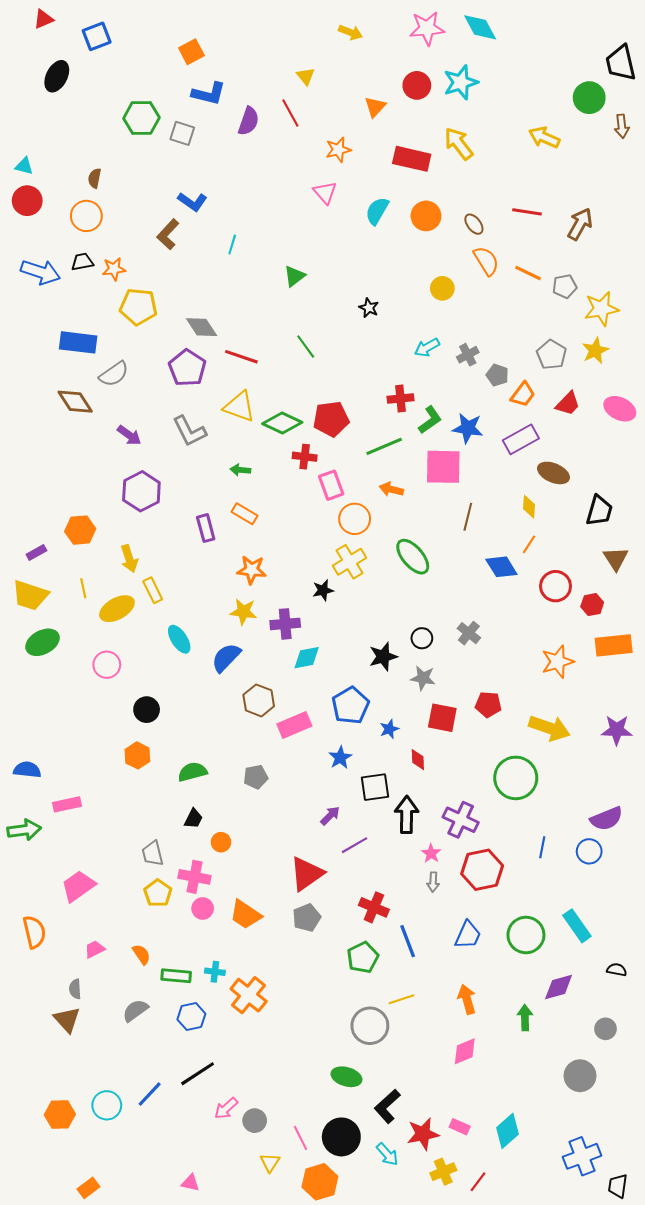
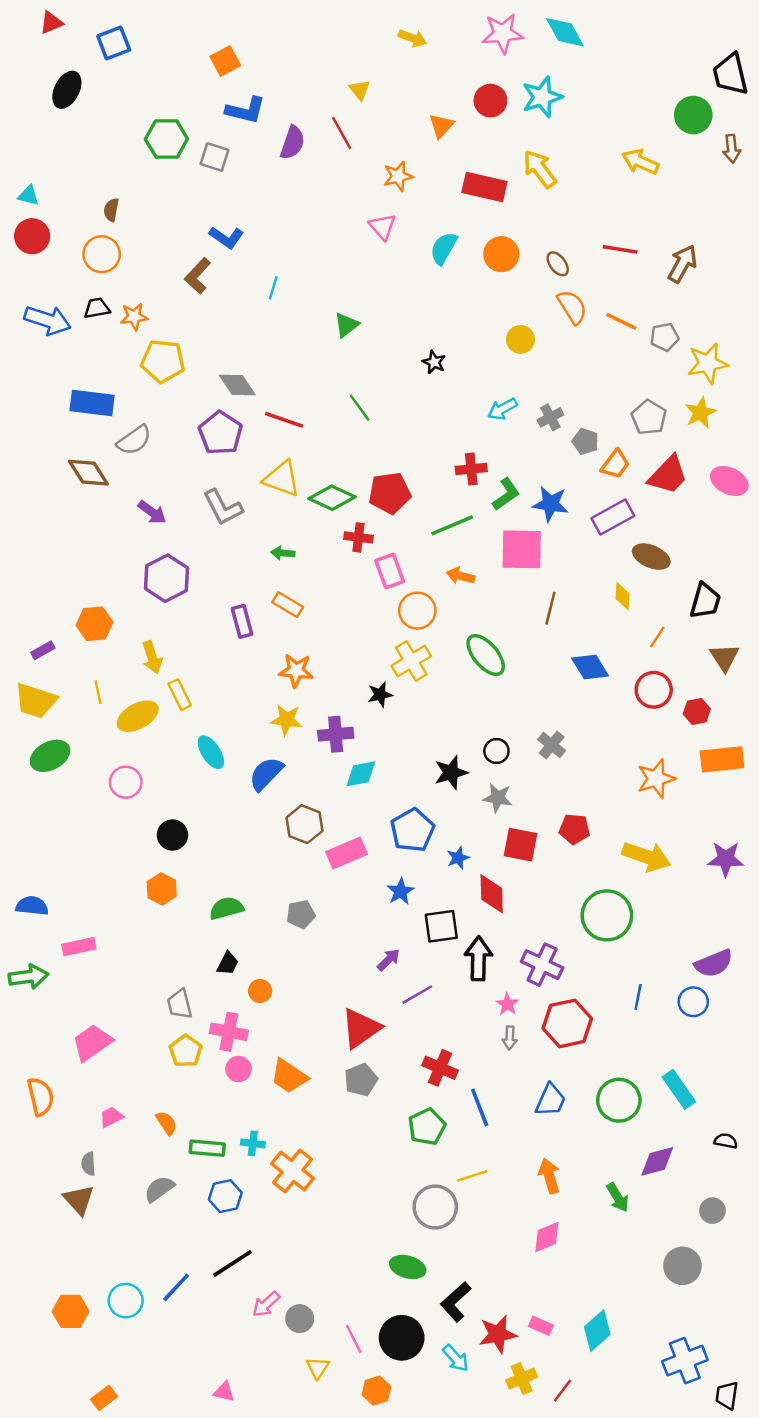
red trapezoid: (568, 404) -> (668, 475), size x1.4
orange line: (529, 544) -> (657, 637), moved
red diamond: (418, 760) -> (492, 894), size x1.6
green arrow: (525, 1018) -> (618, 1197), turned 150
orange hexagon: (320, 1182) -> (376, 1391), size x0.7

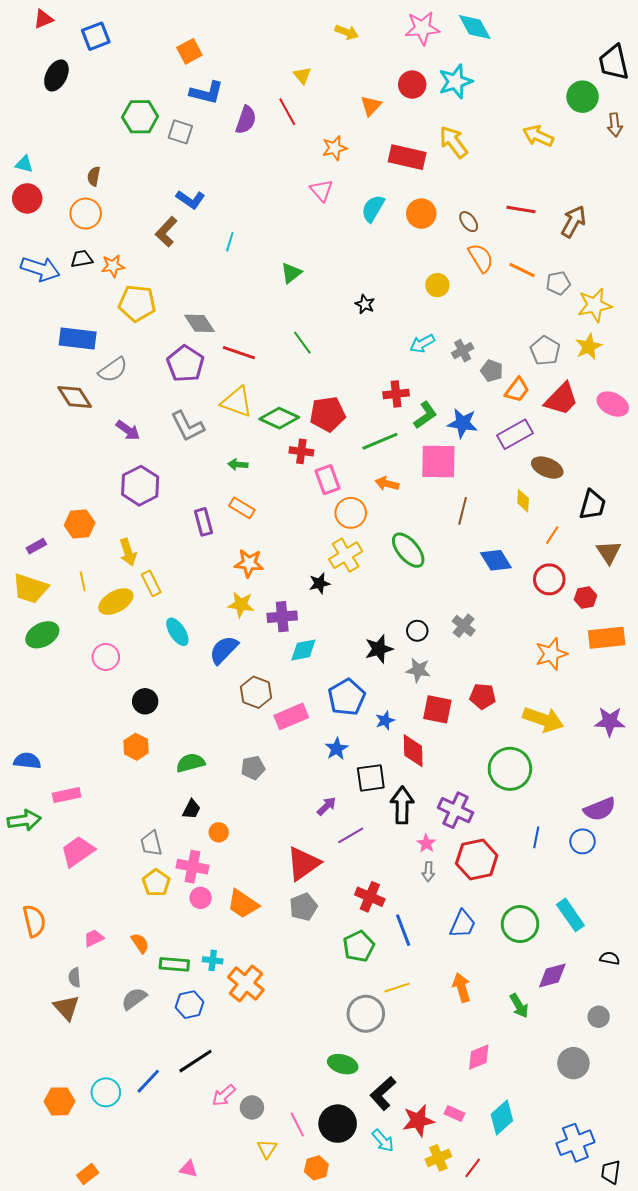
pink trapezoid: (92, 1043) -> (78, 851), moved
pink diamond: (547, 1237) -> (479, 1057), moved

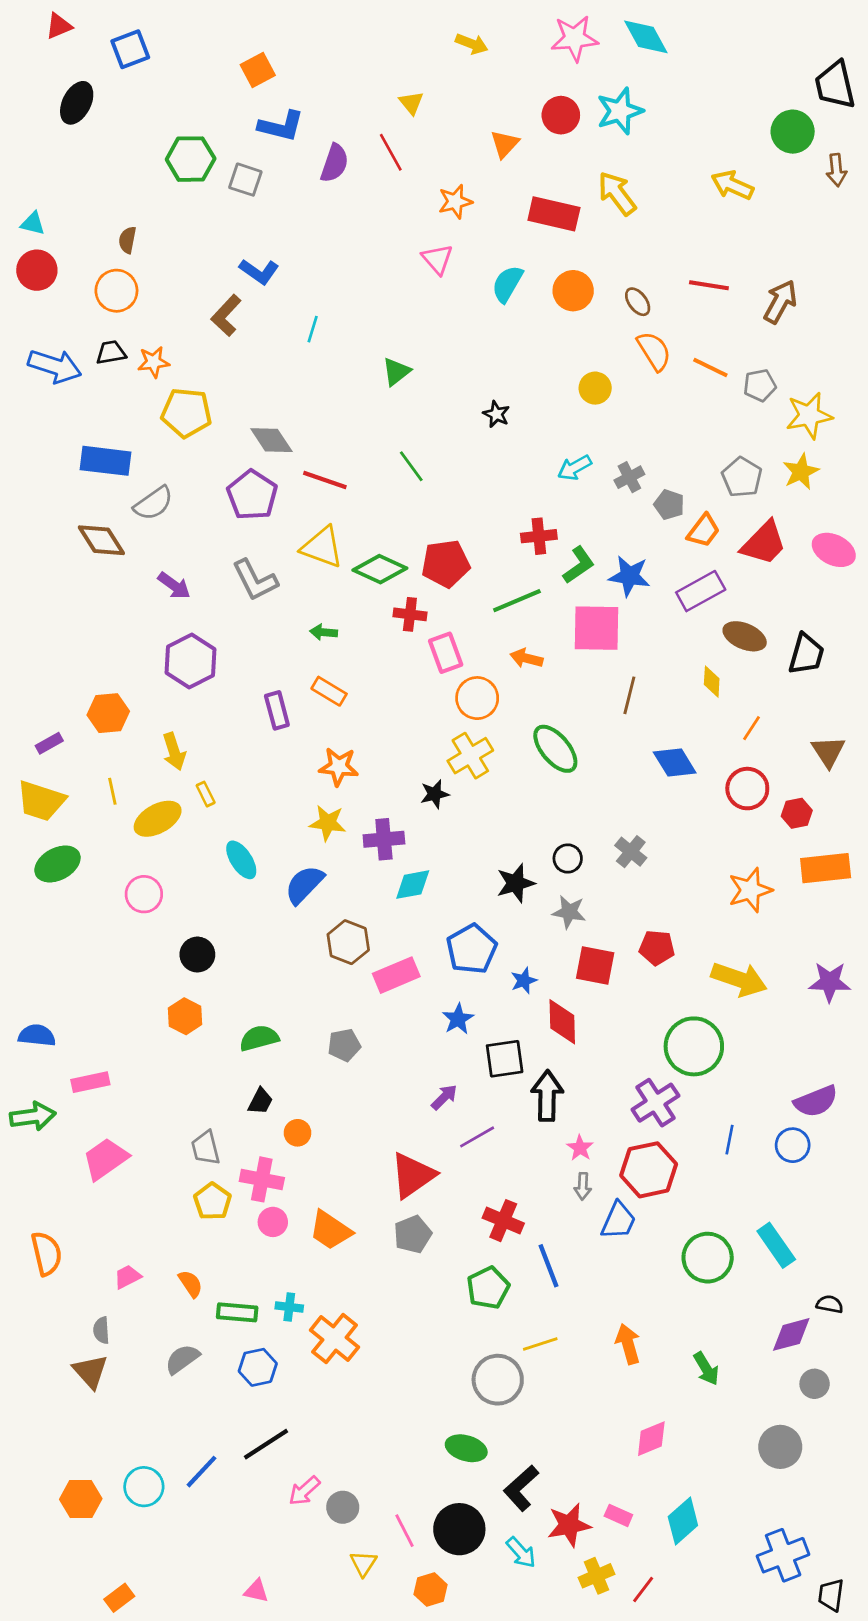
black trapezoid: (593, 505) -> (806, 654), moved
yellow rectangle: (151, 583) -> (206, 794), size x0.7
purple cross: (456, 810) -> (655, 1103), moved, turned 32
blue trapezoid: (463, 924) -> (618, 1221), moved
purple diamond: (552, 975) -> (791, 1334), moved

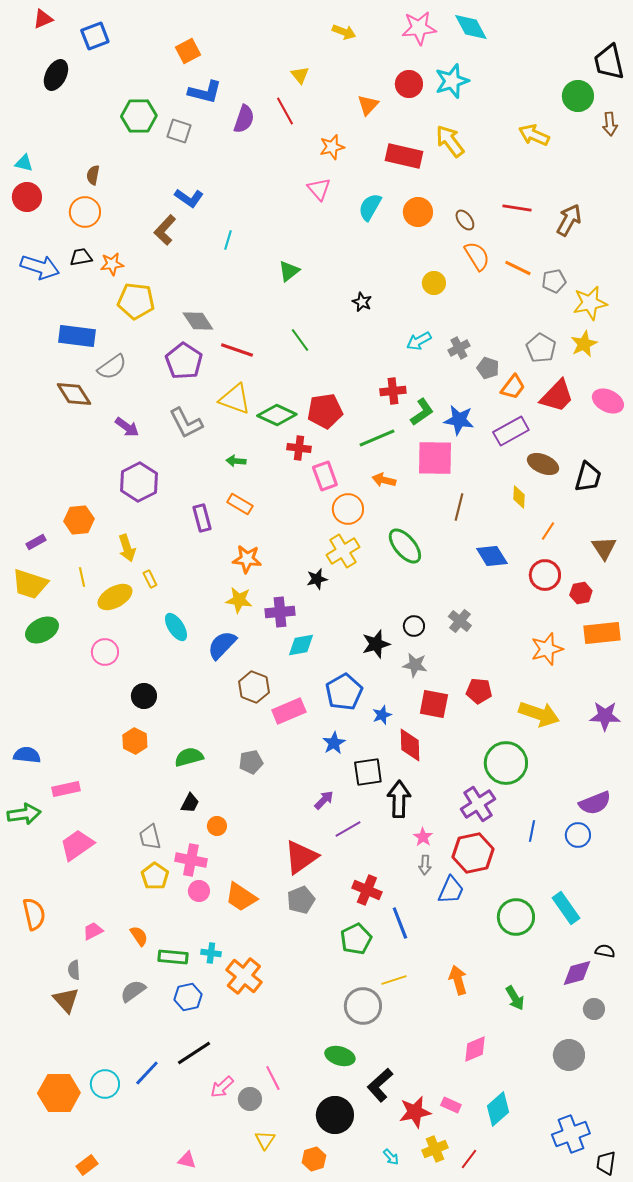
orange hexagon: (81, 1499) -> (59, 1093), size x1.4
pink line: (404, 1531) -> (273, 1078), moved
cyan arrow: (521, 1552) -> (391, 1157), moved, size x0.7

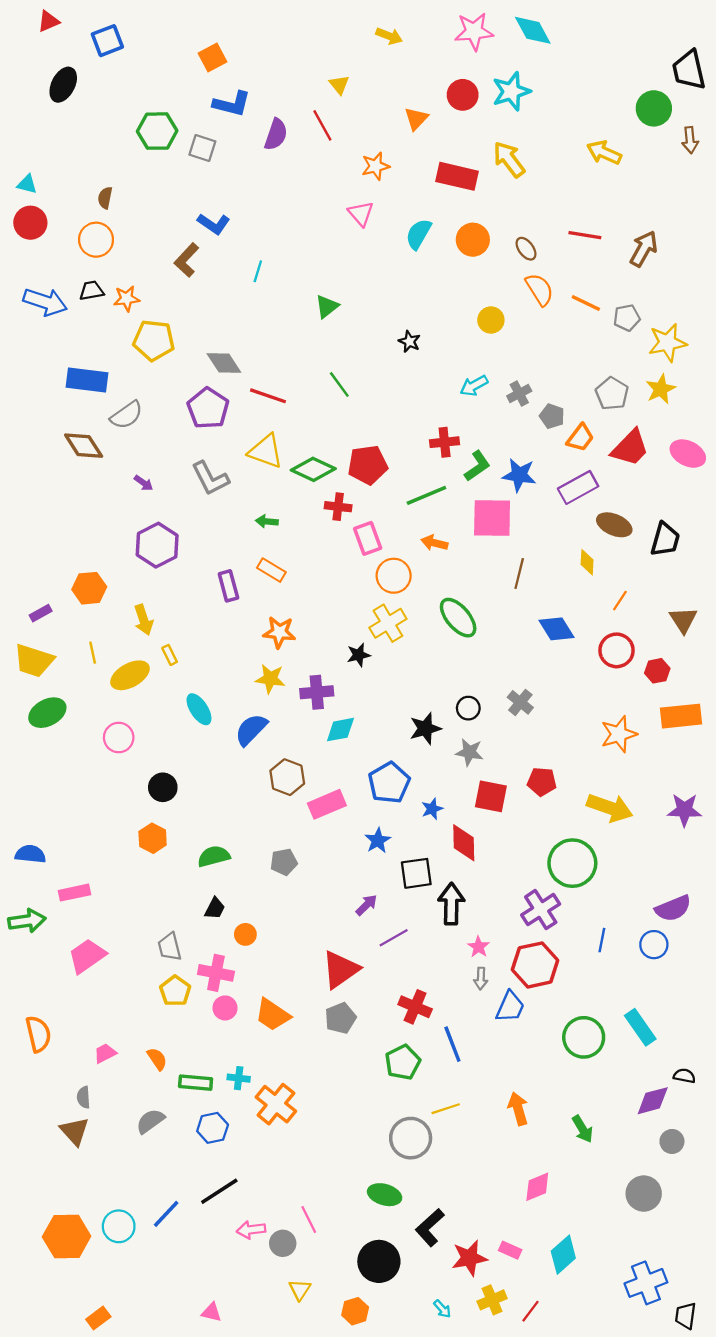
purple arrow: (127, 427) -> (144, 483), size x0.7
pink arrow: (222, 1087) -> (251, 1230), turned 35

